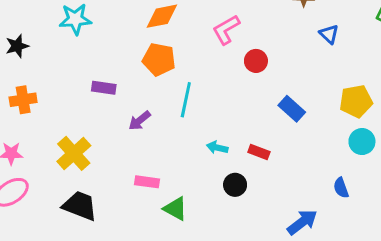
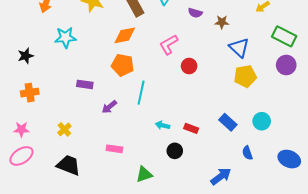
blue triangle: (329, 34) -> (239, 48), size x1.5
yellow pentagon: (356, 101) -> (245, 76), moved
blue rectangle: (292, 109) -> (228, 122), moved
yellow cross: (74, 153) -> (64, 129), size x0.6
green triangle: (175, 209) -> (144, 174), moved, turned -48

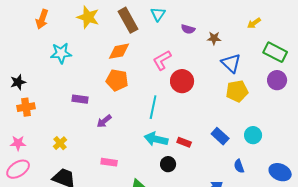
black star: (26, 56) -> (18, 82), moved
red circle: (189, 66) -> (182, 81), size x1.5
cyan line: (141, 93) -> (153, 107), moved
cyan arrow: (163, 125) -> (156, 139), size x1.6

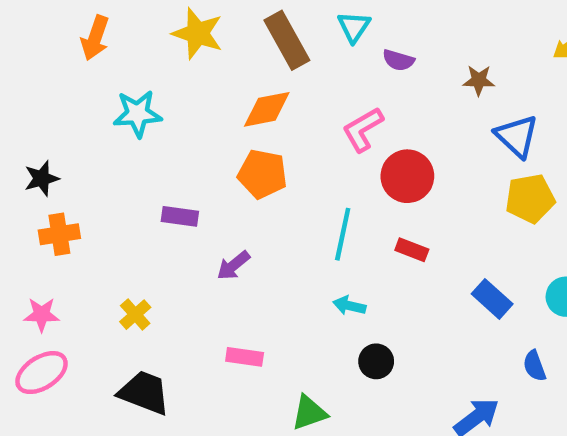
purple semicircle: (188, 29) -> (398, 60), moved
cyan arrow: (156, 139) -> (349, 306), size x0.6
red rectangle: (184, 142) -> (412, 250), moved

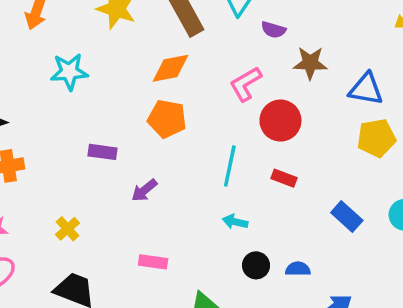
brown star: (479, 80) -> (310, 63), moved, size x1.4
blue triangle: (517, 136) -> (366, 89), turned -33
blue semicircle: (535, 366) -> (298, 269), moved, turned 110

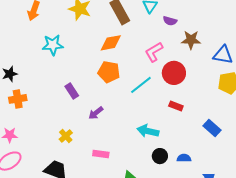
purple rectangle: (102, 152) -> (72, 91), turned 49
cyan line: (230, 166) -> (141, 85), moved, turned 40
cyan arrow: (235, 222) -> (148, 131), size x1.5
yellow cross: (68, 229) -> (66, 136), moved

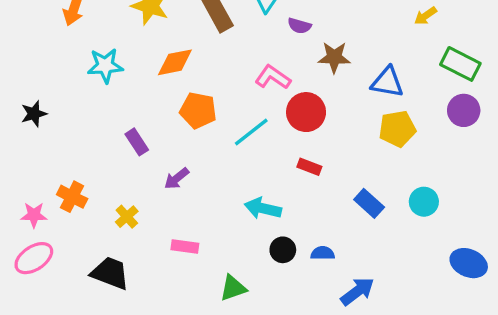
orange diamond: (111, 43) -> (175, 62), moved
pink L-shape: (154, 52) -> (273, 77), turned 65
orange cross: (18, 99) -> (72, 197), moved, turned 36

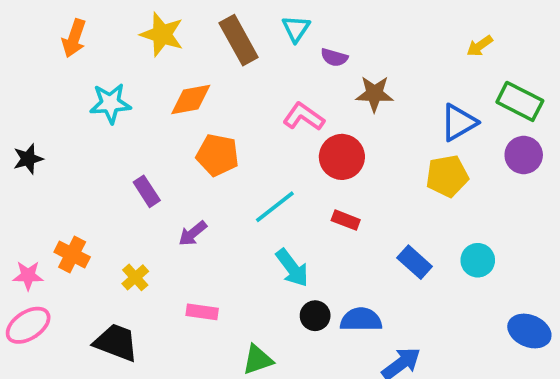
blue triangle: (387, 82) -> (459, 122), moved, turned -40
cyan line: (251, 132) -> (275, 207), moved
cyan arrow: (263, 208) -> (292, 268), turned -140
blue semicircle: (323, 253) -> (361, 320), size x1.5

